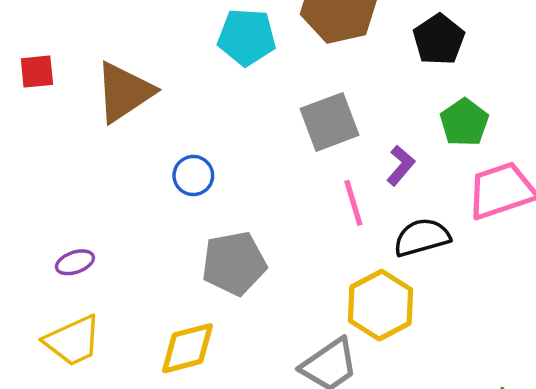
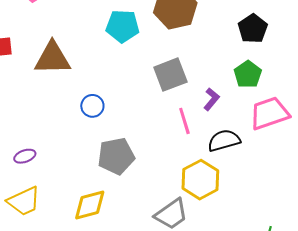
black pentagon: (439, 40) -> (253, 29), moved
brown triangle: (124, 92) -> (52, 58), turned 33

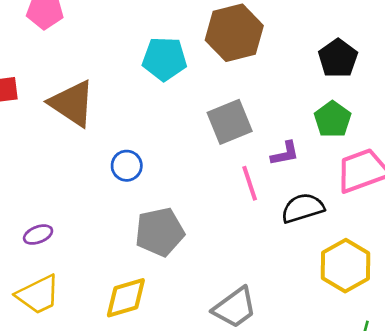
brown triangle: (52, 58) -> (72, 103), turned 36
purple L-shape: (211, 99) -> (285, 154), turned 40
yellow hexagon: (200, 180) -> (346, 266), moved

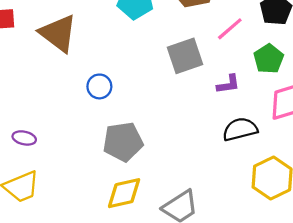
pink line: (250, 183) -> (230, 29), moved, turned 64
purple ellipse: (38, 235) -> (24, 138), turned 30
yellow diamond: (126, 298) -> (124, 193), moved

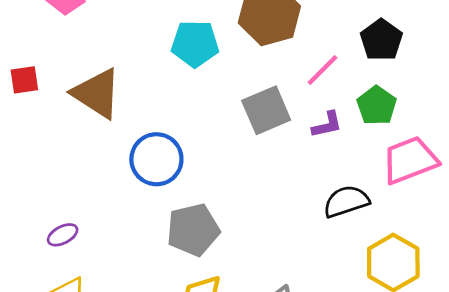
purple L-shape: (228, 84) -> (327, 125), moved
blue circle: (99, 86) -> (156, 159), size x1.6
purple ellipse: (24, 138) -> (63, 235), turned -35

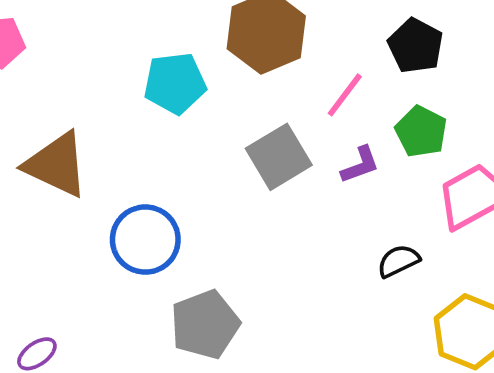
black semicircle: (346, 201) -> (398, 261), size x0.7

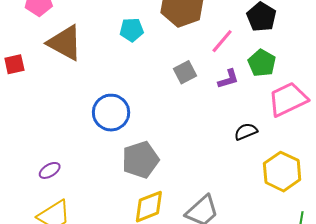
cyan pentagon: (175, 83) -> (132, 30), size x0.7
gray square: (279, 157) -> (185, 72), size x0.7
brown triangle: (56, 165) -> (65, 43), moved

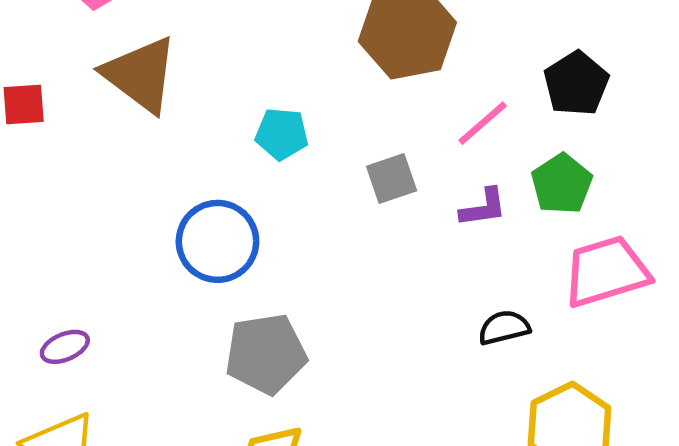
cyan pentagon: (132, 30) -> (282, 134), moved

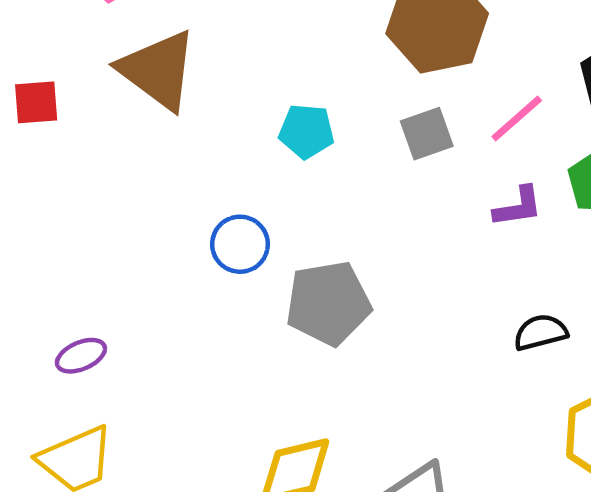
gray square: (392, 178) -> (427, 134), moved
blue circle: (217, 241) -> (240, 244), size x0.7
gray pentagon: (266, 354) -> (328, 303), moved

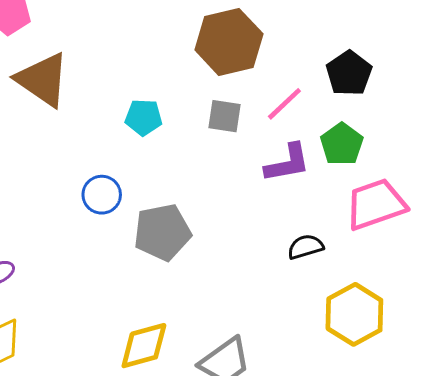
gray square: (427, 134) -> (224, 116), turned 30
purple L-shape: (518, 207) -> (287, 163), size x1.4

